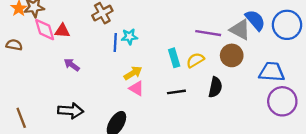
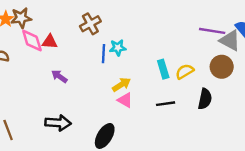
purple line: (208, 33) -> (212, 31), moved

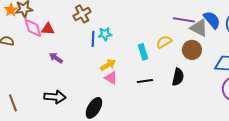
yellow semicircle: (185, 72) -> (164, 42), moved

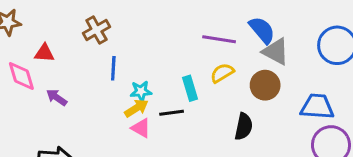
purple line: (184, 20) -> (219, 39), moved
blue semicircle: (212, 20) -> (262, 30), moved
pink diamond: (33, 28) -> (21, 76), moved
cyan star: (105, 34) -> (141, 91), moved
black line: (145, 81) -> (172, 113), moved

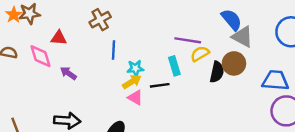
purple line: (219, 39) -> (188, 40), moved
black semicircle: (244, 127) -> (217, 72), moved

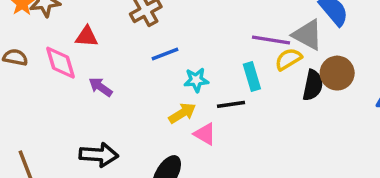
gray triangle: (242, 37) -> (308, 35), moved
blue line: (113, 50) -> (165, 54), turned 66
yellow arrow: (132, 82) -> (182, 113), moved
pink triangle: (135, 98) -> (205, 134), moved

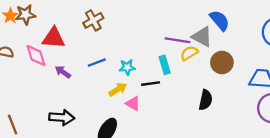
red triangle: (87, 37) -> (54, 38), size x1.5
blue line: (165, 54) -> (97, 63), moved
black semicircle: (313, 85) -> (206, 100), moved

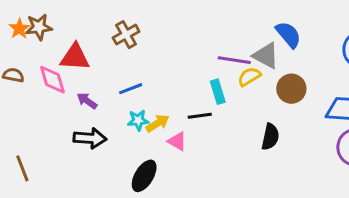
cyan star: (127, 67) -> (138, 120), moved
black arrow: (62, 117) -> (90, 138), moved

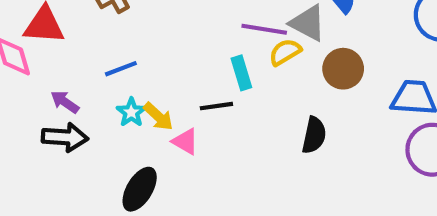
purple arrow: (87, 101) -> (65, 102), moved
cyan star: (138, 120) -> (131, 112), turned -30
yellow arrow: (158, 123) -> (158, 116), turned 75

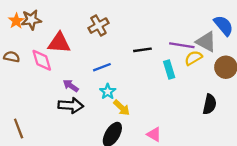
black line: (216, 106) -> (142, 50), moved
yellow arrow: (158, 116) -> (122, 108), moved
pink triangle: (185, 141) -> (154, 134), moved

